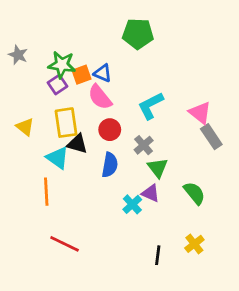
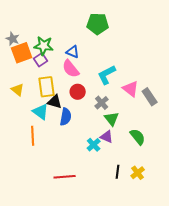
orange square: (82, 75) -> (22, 53), moved, size x1.5
pink triangle: (200, 113) -> (131, 89), moved
blue semicircle: (110, 165) -> (66, 117), moved
red line: (65, 244) -> (65, 177), moved, turned -30
black line: (158, 255) -> (118, 172), moved

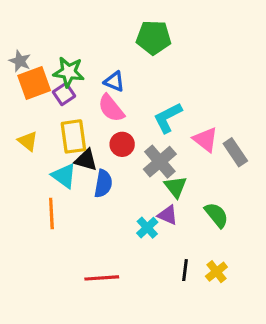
gray cross: (102, 103) -> (160, 162), size x1.5

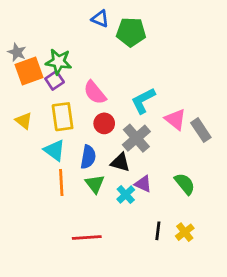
blue triangle: (114, 81) -> (100, 19), moved
black triangle: (86, 160) -> (120, 162), moved
green triangle: (176, 187) -> (95, 184), moved
orange line: (51, 213) -> (61, 182), moved

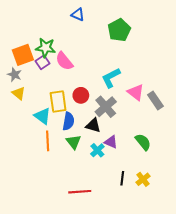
green pentagon: (131, 32) -> (119, 30), moved, turned -30
gray star: (17, 52) -> (15, 75), moved
pink semicircle: (95, 93) -> (64, 61), moved
yellow rectangle: (63, 117) -> (58, 102), moved
red line: (87, 238) -> (80, 192), moved

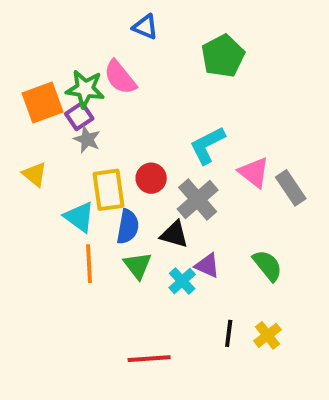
pink semicircle: (64, 61) -> (120, 77), moved
gray star: (15, 75) -> (87, 139), moved

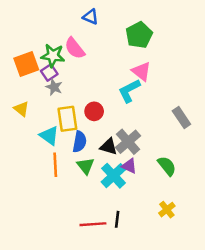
pink triangle: (254, 172) -> (141, 71), moved
gray cross: (198, 200) -> (128, 142), moved
cyan cross: (182, 281) -> (114, 176), size x1.5
black line: (229, 333) -> (117, 219), moved

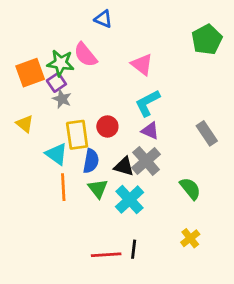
green pentagon: (139, 35) -> (207, 40), moved
pink triangle: (141, 71) -> (142, 64), moved
purple triangle: (129, 166) -> (150, 131), moved

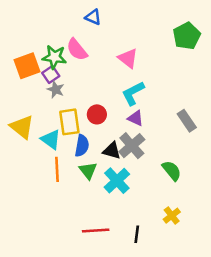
yellow triangle: (25, 124) -> (22, 127), moved, size x1.5
black line: (134, 249) -> (137, 234), moved

